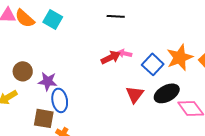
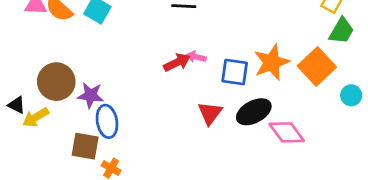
blue square: (153, 64) -> (235, 72), turned -35
brown circle: (23, 71) -> (56, 82), size x1.4

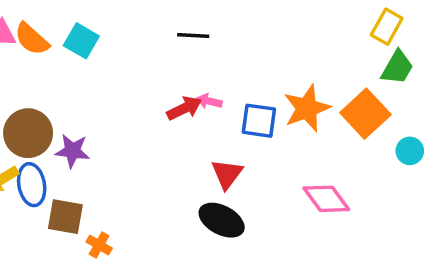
black ellipse: (254, 112) -> (222, 220), moved, turned 56
blue ellipse: (107, 121) -> (32, 185), moved

